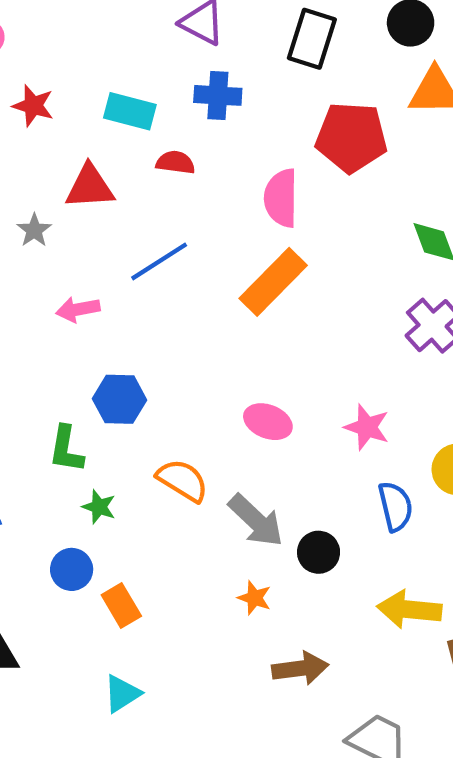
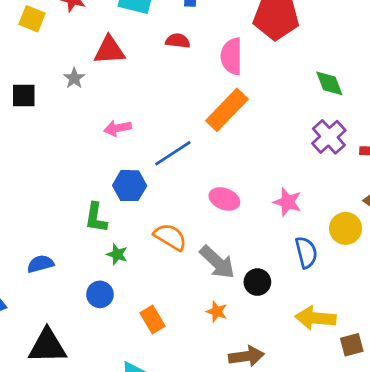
red semicircle: (175, 162) -> (178, 41), moved
blue line: (159, 261) -> (173, 153), moved
pink arrow: (78, 309) -> (118, 128), moved
orange rectangle: (121, 606) -> (152, 320), moved

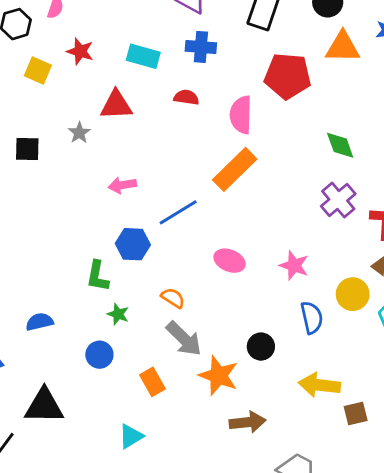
orange semicircle: (170, 237) -> (173, 298), size x0.7
gray arrow: (217, 262) -> (184, 339), moved
orange star: (217, 312) -> (219, 376), size x1.8

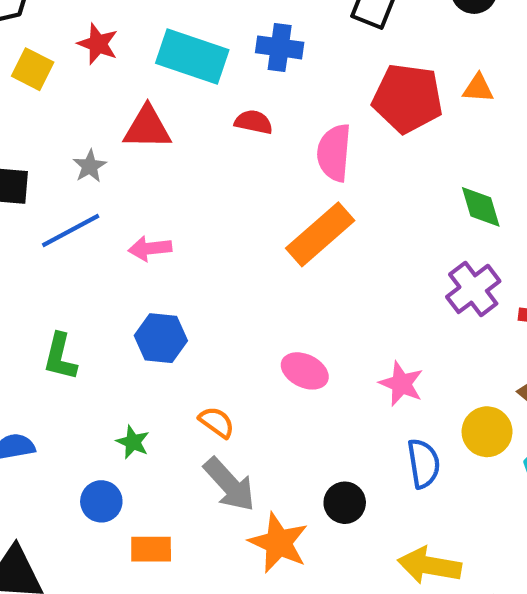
orange triangle: (343, 47) -> (478, 88), moved, size x0.6
cyan rectangle: (143, 56) -> (192, 57), size x1.4
blue line: (178, 212) -> (71, 230), moved
green L-shape: (97, 276) -> (60, 357), moved
orange rectangle: (152, 382) -> (151, 549), moved, turned -64

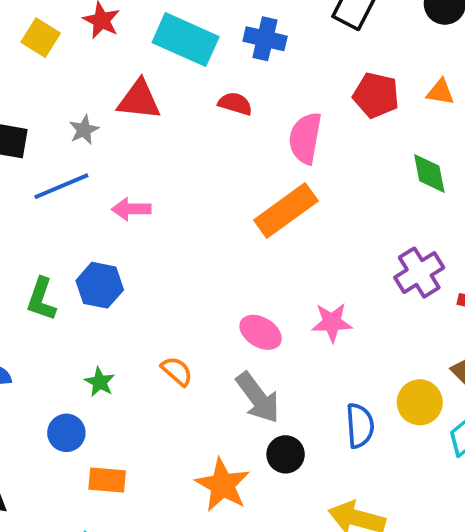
red pentagon: (408, 98) -> (376, 95), size x0.7
green diamond: (481, 207) -> (429, 173), moved
blue hexagon: (161, 338) -> (100, 285), moved
pink star: (401, 384) -> (332, 322), moved, turned -30
gray arrow: (229, 484) -> (258, 398), moved

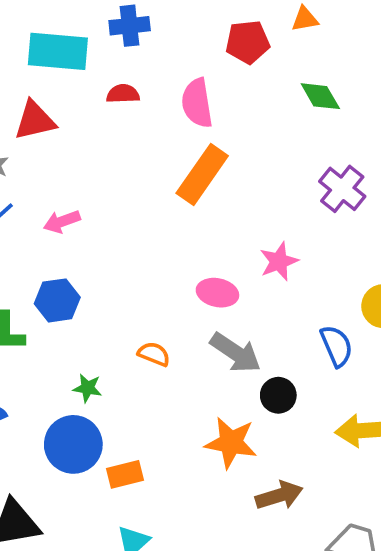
blue circle: (66, 433) -> (73, 444), size x1.6

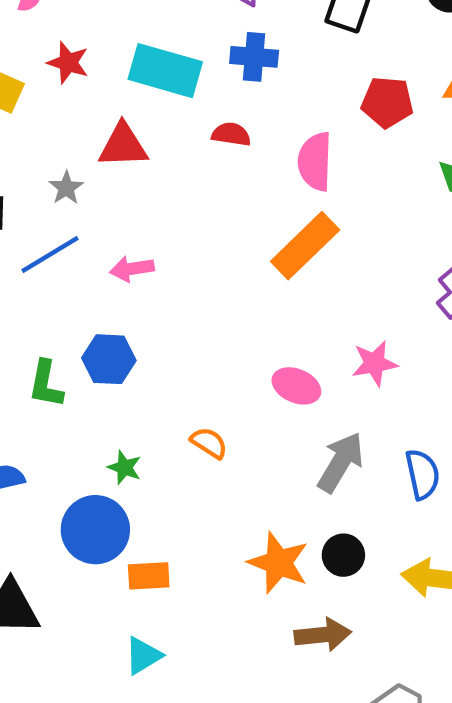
gray arrow: (235, 353) -> (341, 462), moved, turned -104
black circle: (278, 395) -> (343, 555), moved

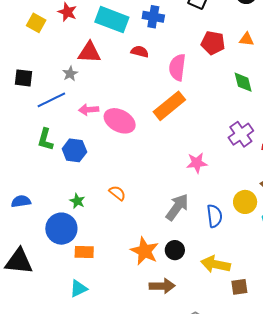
gray star: (66, 188) -> (70, 74), moved
green L-shape: (46, 384) -> (45, 139), moved
pink ellipse: (296, 386) -> (120, 121), moved, size x1.4

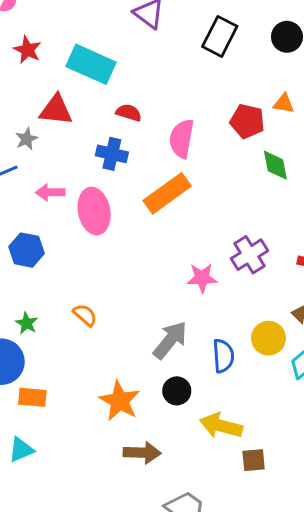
blue cross: (153, 17) -> (112, 154), moved
red pentagon: (213, 43) -> (247, 121), moved
pink ellipse: (120, 121) -> (94, 211), turned 48
purple cross: (241, 134) -> (250, 255), moved
black circle: (175, 250) -> (177, 391), moved

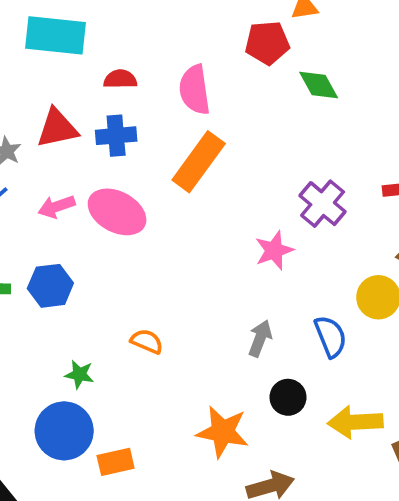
red triangle: (56, 110) -> (57, 128), moved
pink ellipse: (94, 211) -> (117, 212), turned -33
gray arrow: (170, 340) -> (260, 338), size x0.7

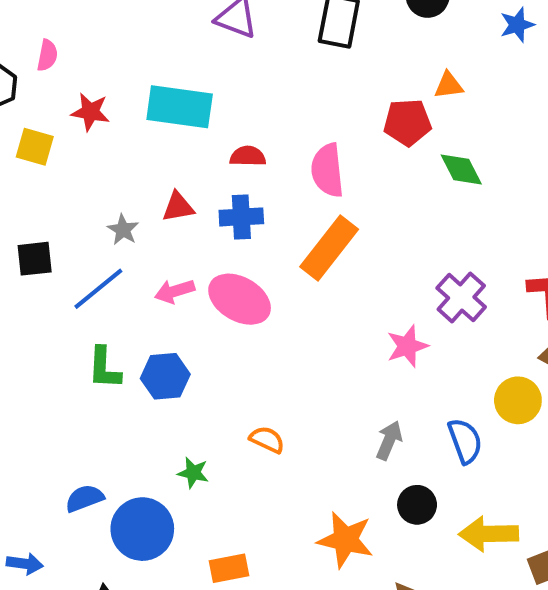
red triangle: (57, 128) -> (178, 207), size x0.7
blue circle: (64, 431) -> (142, 529), moved

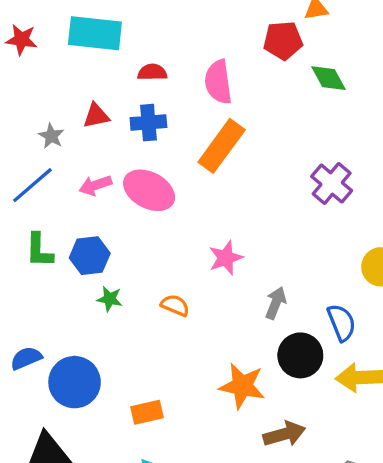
pink star: (407, 346) -> (226, 258), moved
blue semicircle: (465, 441) -> (342, 323), moved
green star: (193, 473) -> (110, 299), moved
black circle: (417, 505) -> (300, 355), size x1.4

